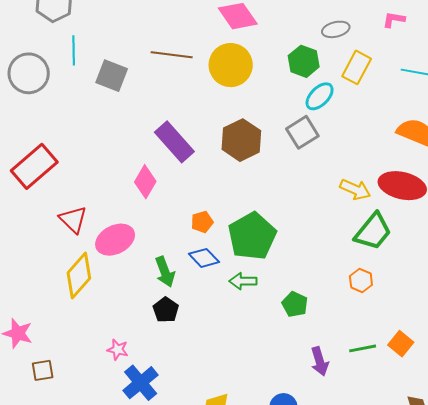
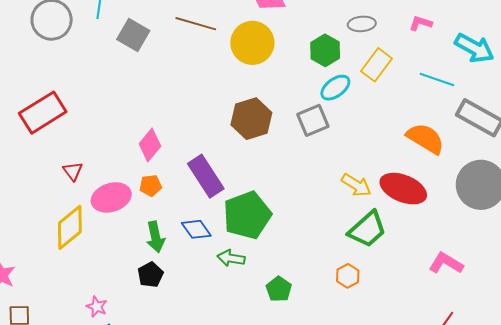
purple rectangle: (174, 142) -> (206, 176), moved
red triangle: (73, 219) -> (73, 171), size x0.7
orange pentagon: (202, 222) -> (151, 186), moved

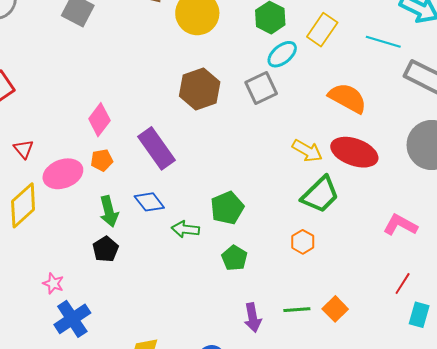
orange semicircle: (425, 138) -> (348, 98), moved
green pentagon: (247, 215) -> (227, 208), moved, size x0.7

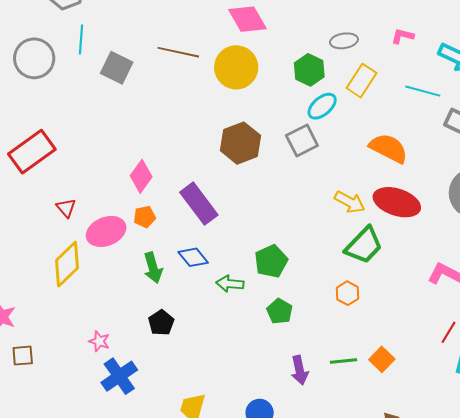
black pentagon: (106, 249) -> (161, 323), moved

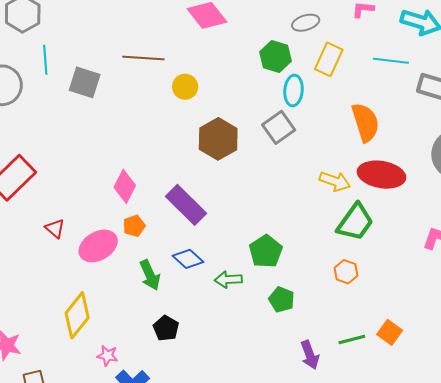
yellow circle: (236, 67) -> (185, 87), moved, size x0.6
cyan ellipse: (322, 106) -> (294, 90), turned -36
orange semicircle: (389, 148) -> (365, 122), turned 54
yellow diamond: (67, 264) -> (77, 315), moved

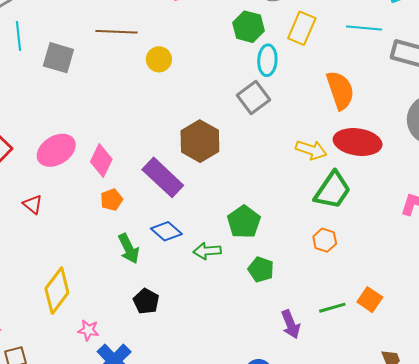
brown hexagon: (218, 139) -> (200, 141), moved
pink ellipse: (98, 246) -> (56, 150), moved

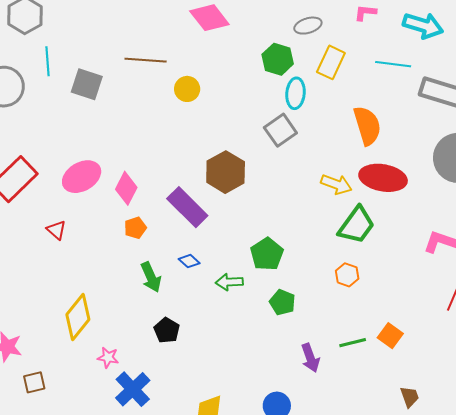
blue diamond: (166, 231) -> (189, 261), size x0.7

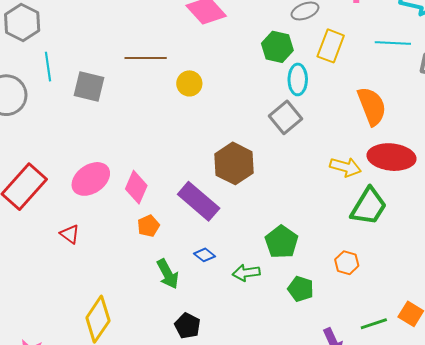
orange hexagon: (347, 275) -> (347, 263), moved

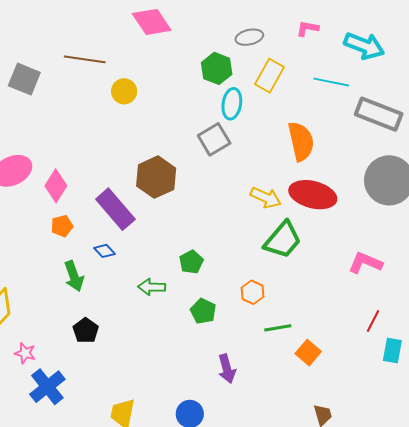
green pentagon: (282, 242) -> (191, 262), size x0.7
blue diamond: (205, 255) -> (104, 251), moved
green line: (374, 324) -> (278, 328), moved

